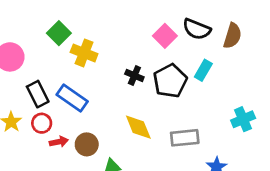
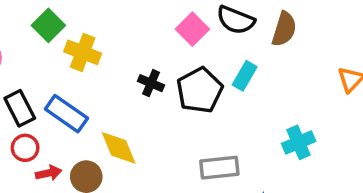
yellow diamond: (138, 127) -> (119, 148), moved

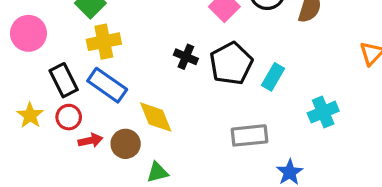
yellow cross: (83, 52) -> (104, 42), moved, turned -32
cyan rectangle: (245, 76) -> (273, 77), moved

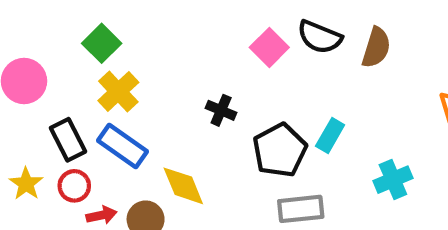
yellow cross: (104, 42) -> (118, 91), turned -32
black pentagon: (231, 63) -> (280, 150), moved

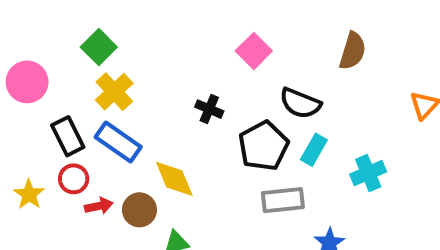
black semicircle: (320, 37) -> (300, 103), moved
cyan rectangle: (330, 136) -> (314, 150), moved
yellow star: (26, 184) -> (29, 194), moved

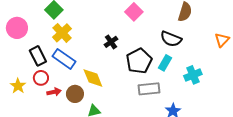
black semicircle: (300, 103) -> (171, 39), moved
black cross: (209, 109) -> (111, 42), turned 32

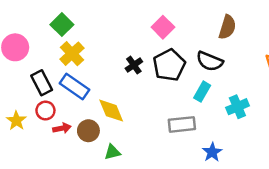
black pentagon: (139, 61) -> (169, 65), moved

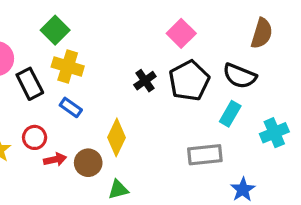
yellow cross: (72, 54) -> (68, 66), turned -30
black rectangle: (42, 83) -> (30, 84), moved
blue rectangle: (75, 87) -> (71, 107), size x0.6
yellow diamond: (111, 111) -> (117, 137), turned 48

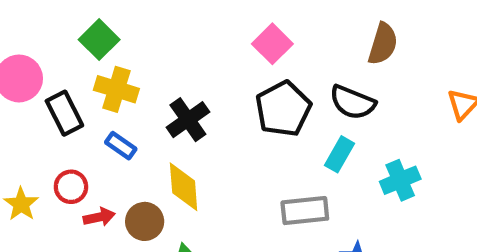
black cross: (145, 81) -> (188, 120), moved, size x1.4
yellow diamond: (117, 137) -> (184, 187), turned -30

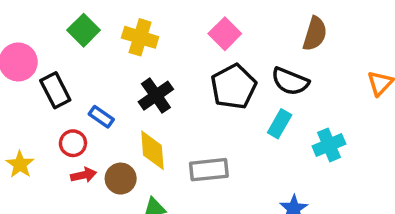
yellow cross: (116, 89) -> (140, 37), moved
red circle: (71, 187) -> (73, 143), moved
gray rectangle: (305, 211) -> (209, 170), moved

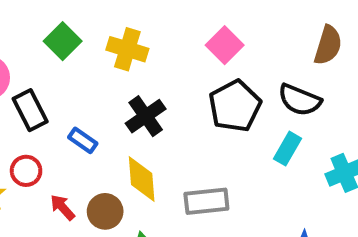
red circle: (73, 143) -> (26, 171), moved
red arrow: (84, 175) -> (63, 207), turned -120

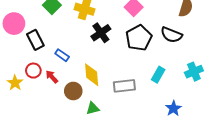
black cross: (146, 116) -> (101, 33), moved
cyan rectangle: (288, 149) -> (158, 75), moved
red arrow: (63, 207) -> (52, 77), moved

